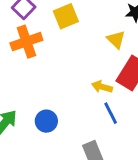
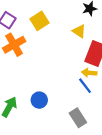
yellow arrow: (102, 87) -> (89, 73), moved

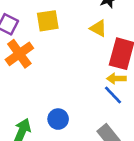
yellow square: (39, 21) -> (48, 21), turned 30

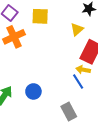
yellow triangle: (98, 28) -> (77, 29), turned 40

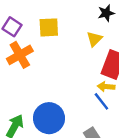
blue circle: (33, 91) -> (49, 118), size x1.6

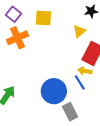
blue circle: (49, 118) -> (54, 91), moved

